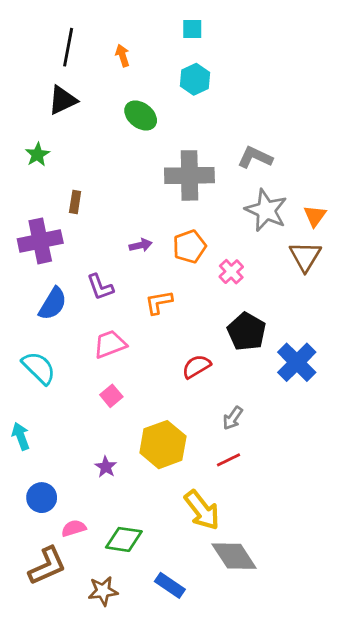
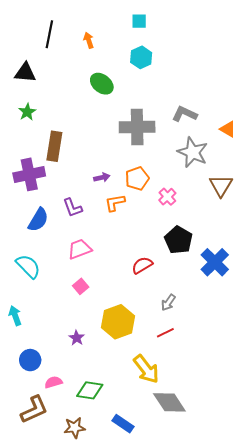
black triangle: (63, 100) -> (25, 73), moved, turned 30
brown rectangle: (75, 202) -> (54, 146), size x1.8
orange triangle: (315, 216) -> (228, 129), moved, turned -36
orange L-shape: (159, 302) -> (115, 203), moved

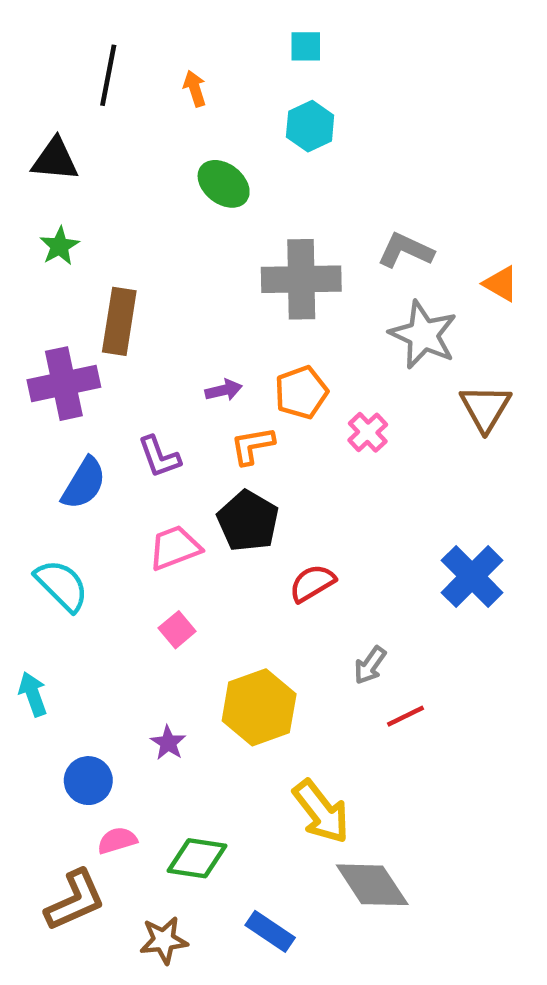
black pentagon: (178, 240) -> (248, 521), moved
red line: (165, 333) -> (405, 716), moved
blue circle: (30, 360) -> (88, 781), moved

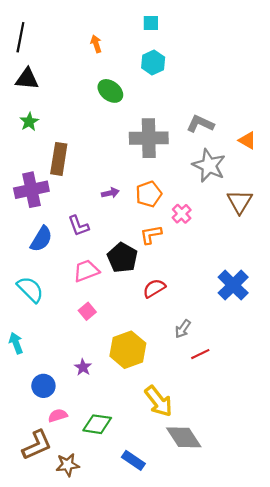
black line: (108, 75) -> (20, 37), moved
orange L-shape: (252, 446) -> (151, 235), moved
brown star: (164, 940) -> (68, 465), moved

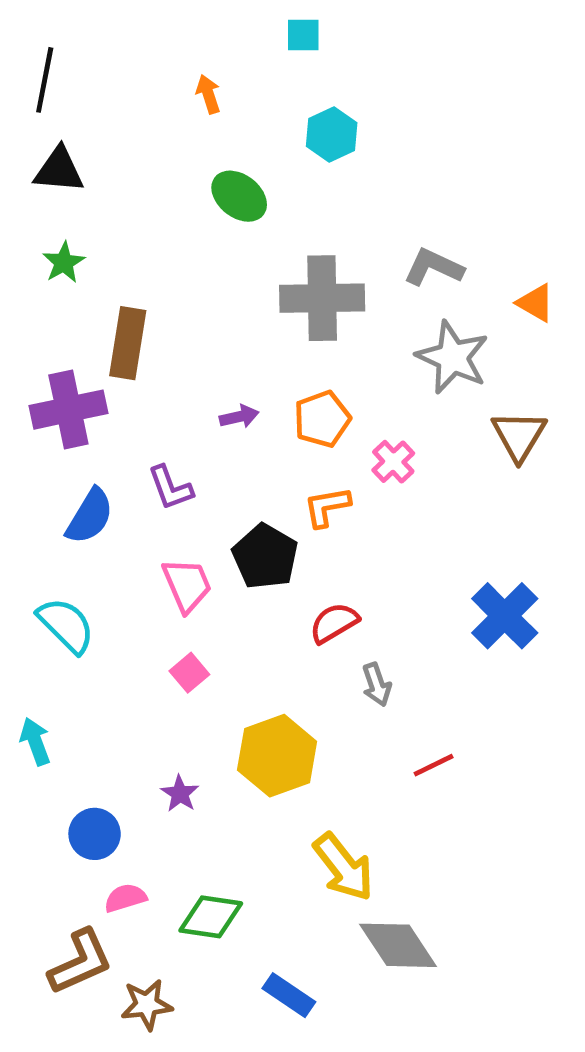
cyan square: (151, 23) -> (303, 35), moved
pink trapezoid: (86, 271) -> (187, 585), turned 88
gray arrow: (183, 329) -> (377, 685), moved, turned -54

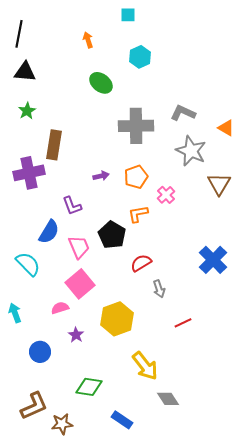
blue semicircle: (90, 516) -> (49, 232), moved
pink square: (189, 673) -> (80, 284), size x1.8
pink semicircle: (125, 898) -> (60, 308), moved
gray diamond: (398, 945) -> (168, 399), size x0.7

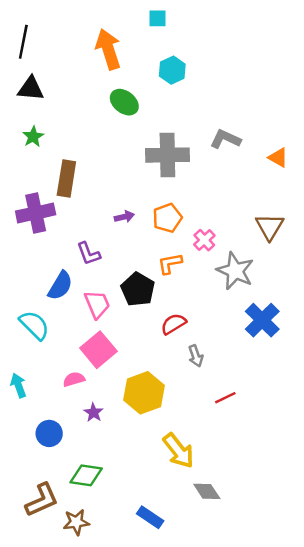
orange arrow: (88, 40) -> (108, 49), size x2.0
gray star: (191, 151) -> (235, 271), moved
green diamond: (89, 387) -> (86, 475), moved

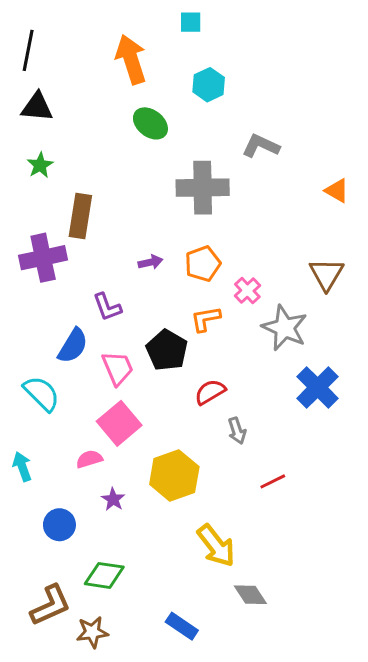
gray L-shape: (225, 139) -> (261, 146), moved

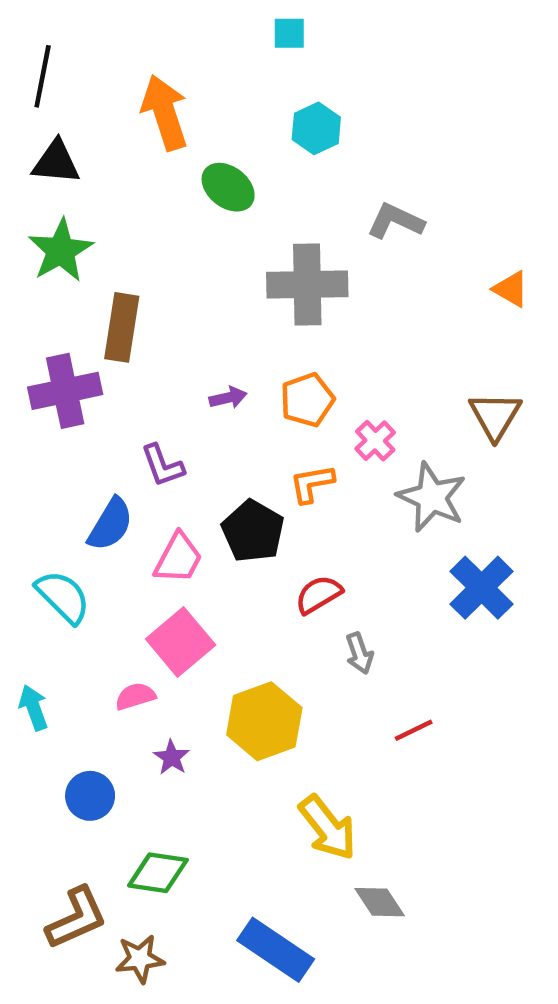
orange arrow: (131, 59) -> (165, 113), moved
green star: (40, 165) -> (61, 251), size x1.6
pink trapezoid: (118, 368) -> (178, 558), turned 51
blue rectangle: (182, 626) -> (276, 950), size x1.5

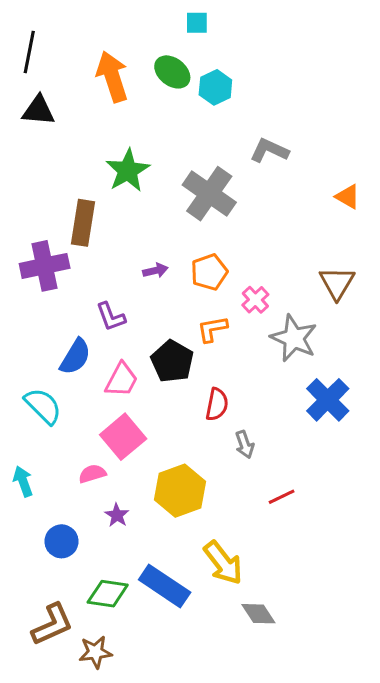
green ellipse: (228, 187) -> (172, 72), moved
green star: (61, 251) -> (128, 170), moved
gray cross: (307, 284) -> (209, 194), turned 36
red semicircle: (319, 594) -> (217, 404), turned 132
blue rectangle: (276, 950) -> (165, 586), moved

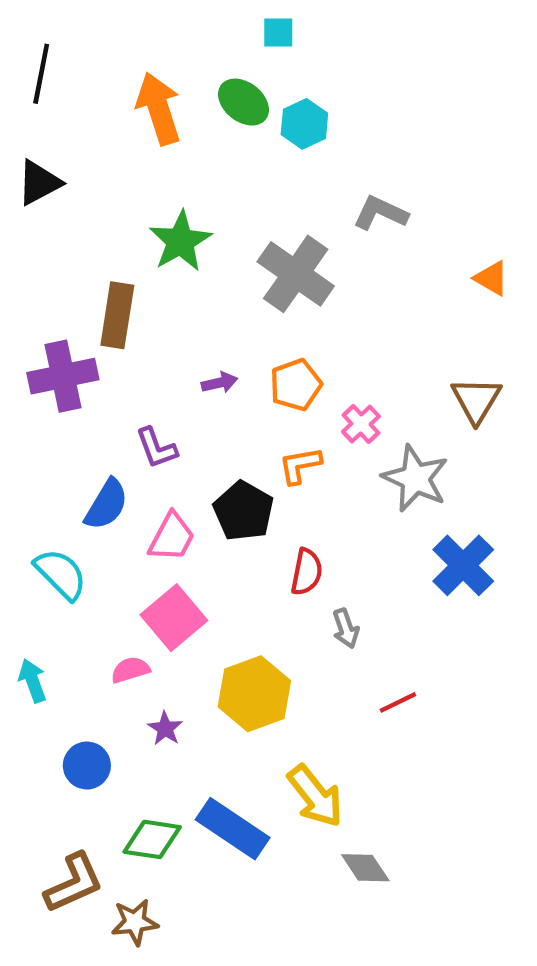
black triangle: (38, 110) -> (39, 183), moved, turned -33

